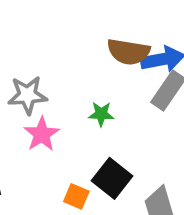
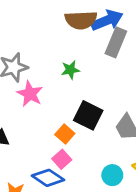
orange square: (76, 196) -> (65, 134), turned 30

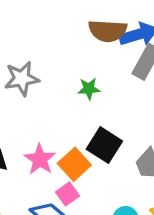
pink star: (30, 94) -> (40, 159), moved
orange square: (65, 134) -> (74, 164), size x1.4

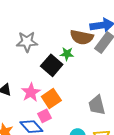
brown semicircle: (108, 31) -> (82, 37), moved
black square: (104, 145) -> (52, 65), moved

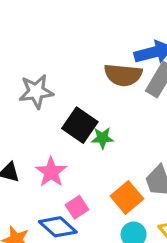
green star: (67, 54) -> (102, 138), moved
orange square: (51, 98) -> (127, 197), moved

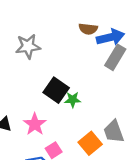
brown semicircle: (123, 75) -> (88, 29), moved, size x0.7
gray star: (36, 92) -> (28, 46), moved

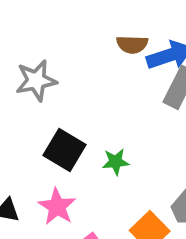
black square: (56, 90) -> (64, 150), moved

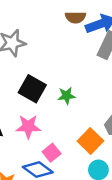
pink star: (57, 207) -> (28, 127), turned -30

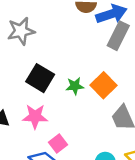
orange square: (90, 141) -> (104, 85), moved

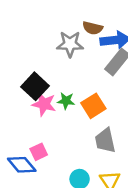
gray star: (21, 31) -> (70, 44), moved
pink star: (35, 116) -> (44, 104), moved

